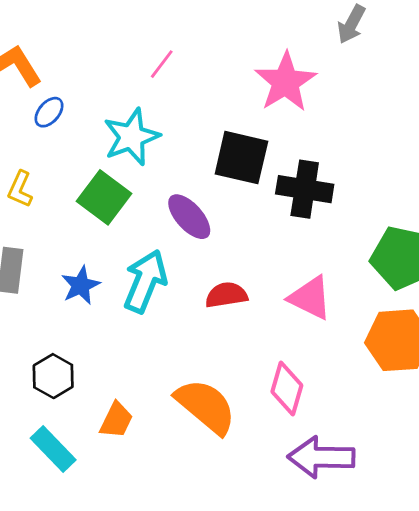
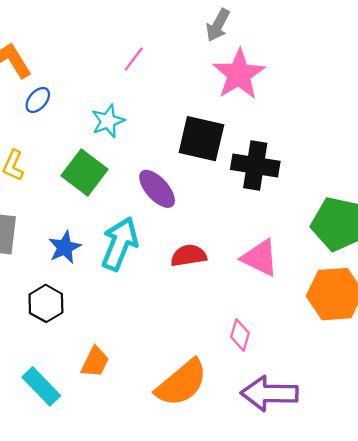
gray arrow: (351, 24) -> (218, 25), moved
cyan star: (131, 137) -> (108, 121), size x0.7
black hexagon: (53, 376) -> (46, 303), moved
pink diamond: (287, 388) -> (240, 335), size x0.7
orange semicircle: (206, 406) -> (182, 383), moved, turned 100

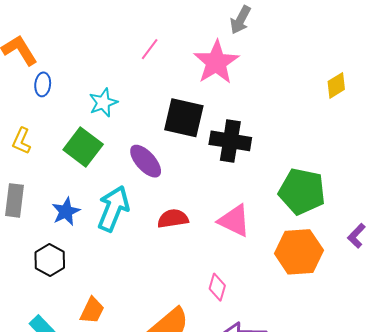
gray arrow: (218, 25) -> (240, 20), moved
pink line: (134, 59) -> (150, 49), moved
blue ellipse: (38, 100) -> (43, 84), turned -35

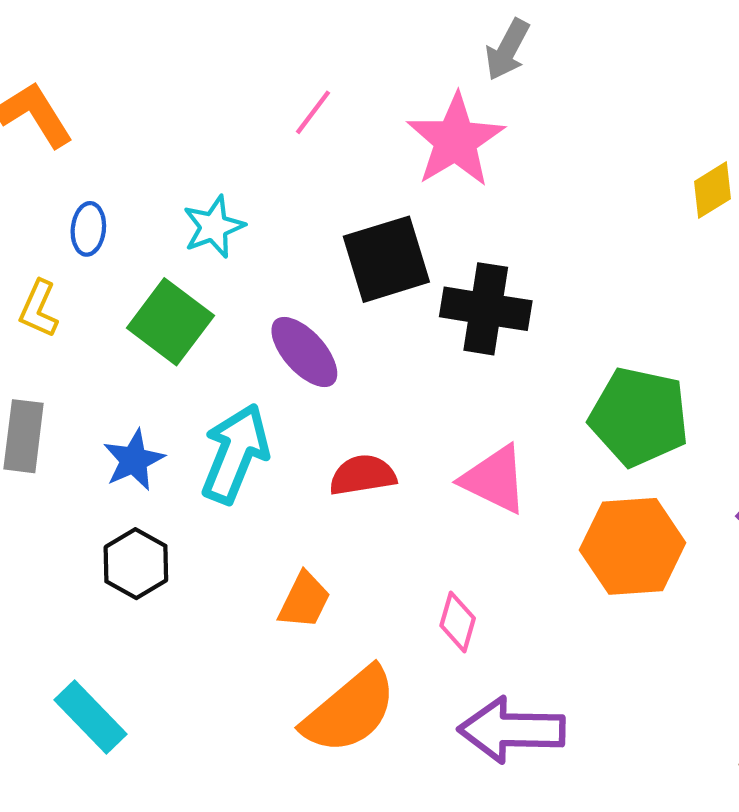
blue ellipse: (43, 84) -> (88, 229), moved
black square: (184, 118) -> (386, 259), turned -30
black hexagon: (50, 260) -> (136, 564), moved
orange trapezoid: (92, 310) -> (304, 600), moved

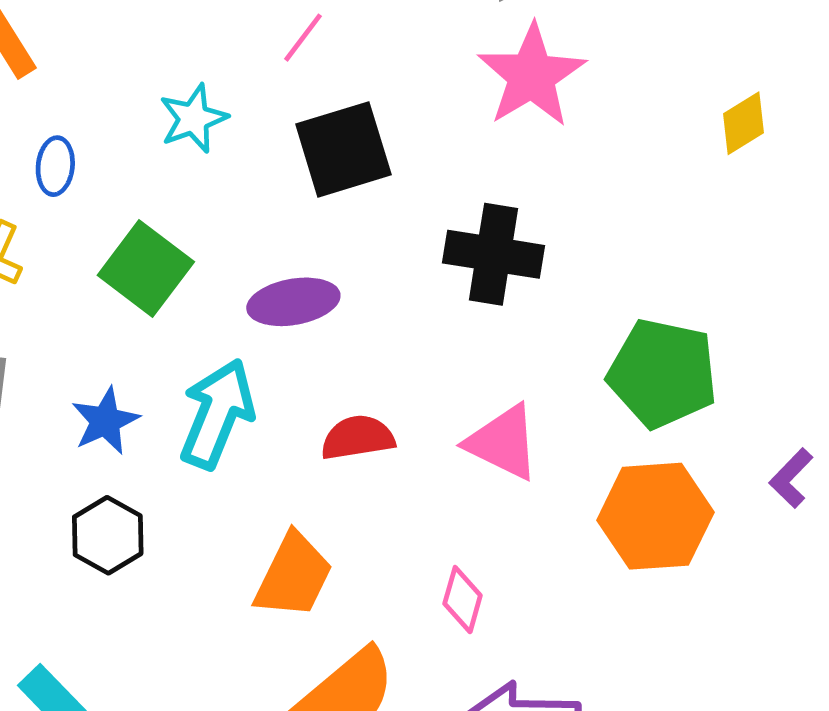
pink star: (455, 140) -> (532, 76), moved
cyan star: (214, 227) -> (193, 118), moved
black square: (386, 259) -> (343, 149), moved
purple ellipse: (304, 352) -> (293, 302), turned -58
orange trapezoid: (304, 600) -> (293, 576), size x1.4

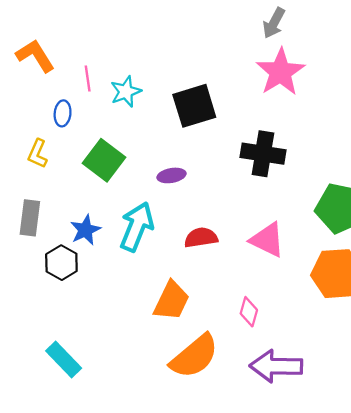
pink line: (303, 38) -> (88, 79), moved, turned -45
purple ellipse: (293, 302) -> (171, 175), size x0.7
black hexagon: (108, 535) -> (61, 263), moved

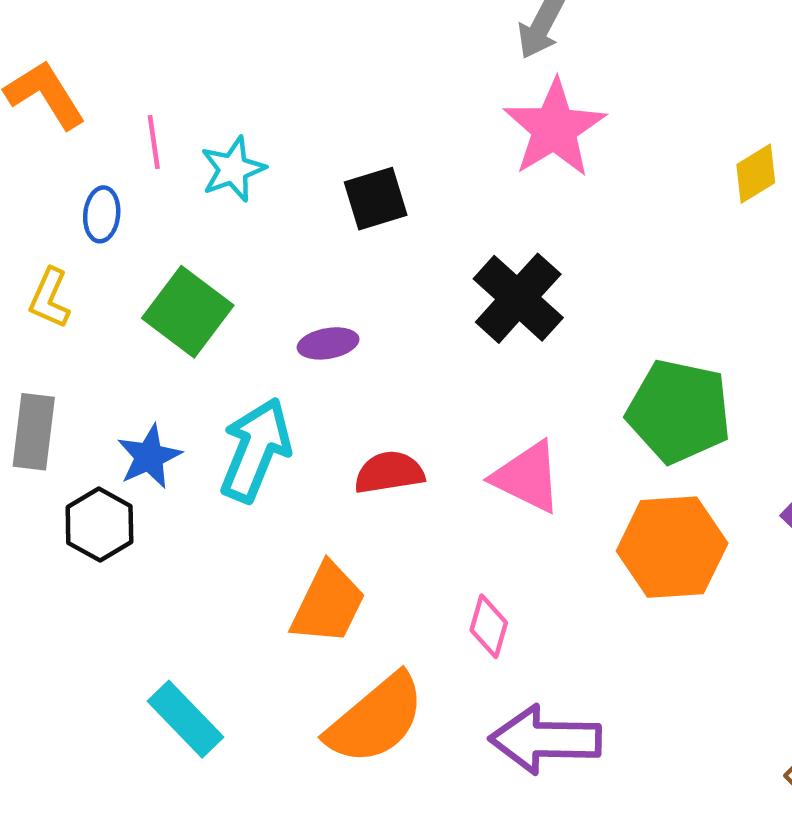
black square: (194, 106) -> (376, 199), size x0.7
black cross: (263, 154) -> (518, 298), turned 33
cyan rectangle: (64, 360) -> (185, 719), moved

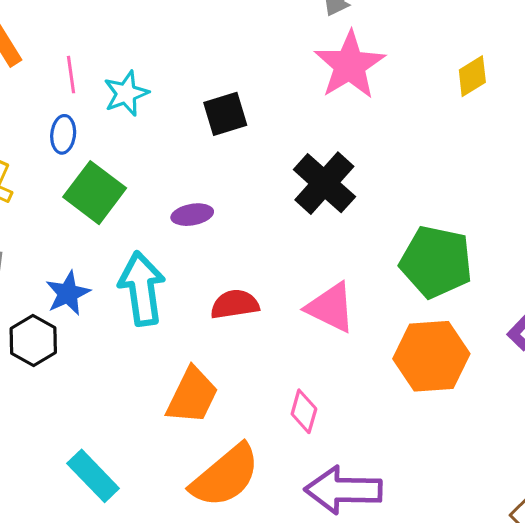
yellow diamond: (756, 174) -> (472, 76), moved
blue ellipse: (102, 214) -> (63, 134), moved
cyan arrow: (256, 450) -> (142, 289), turned -30

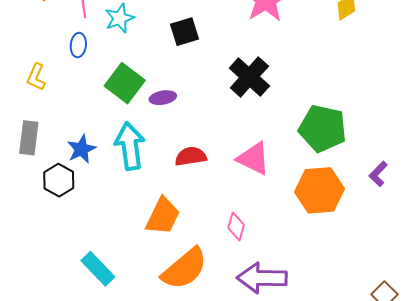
green square: (95, 193) -> (125, 83), moved

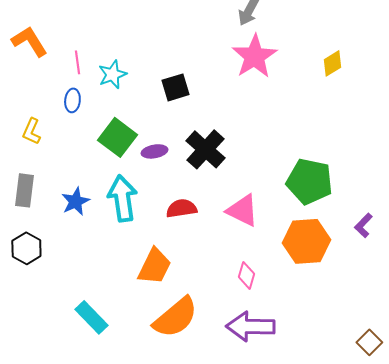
black cross: (249, 77) -> (205, 149), moved
black hexagon: (59, 180) -> (26, 248), moved
pink diamond: (236, 226) -> (246, 275), moved

